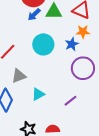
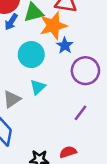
orange star: (83, 32) -> (53, 26), moved, size x1.6
cyan triangle: (38, 94) -> (38, 87), moved

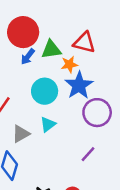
orange star: (53, 26) -> (69, 64), size x0.6
blue star: (65, 45) -> (79, 85), size x1.6

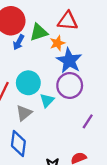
cyan circle: (45, 91) -> (28, 83), moved
purple circle: (97, 113) -> (70, 85), moved

